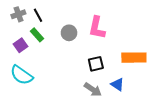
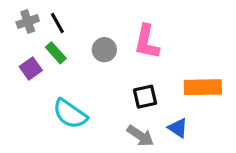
cyan semicircle: (22, 75) -> (70, 114), moved

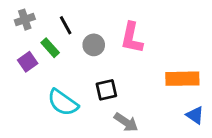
black line: (57, 23) -> (66, 25), moved
black square: (145, 97) -> (106, 90), moved
blue triangle: (178, 128) -> (195, 115), moved

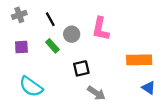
green rectangle: (50, 48) -> (52, 46), moved
purple square: (28, 62) -> (21, 47), turned 32
cyan semicircle: (63, 103) -> (31, 87), moved

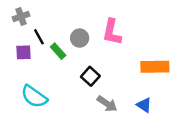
black line: (50, 19) -> (39, 37), moved
black square: (81, 68) -> (90, 76), turned -35
blue triangle: (149, 88) -> (144, 105), moved

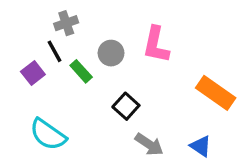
gray cross: (21, 17) -> (66, 23), moved
purple square: (23, 52) -> (33, 73), turned -35
orange rectangle: (155, 67) -> (216, 93), turned 36

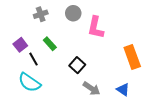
black line: (55, 51) -> (34, 59), moved
gray circle: (111, 53) -> (73, 13), moved
orange rectangle: (216, 93) -> (132, 57), turned 35

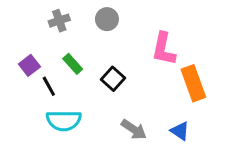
pink L-shape: (96, 27) -> (164, 49), moved
black square: (77, 65) -> (113, 79), moved
cyan semicircle: (29, 82) -> (64, 120), moved, turned -35

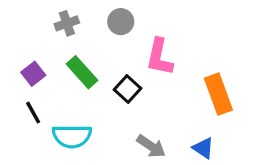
pink L-shape: (164, 49) -> (159, 57), moved
green rectangle: (73, 64) -> (82, 72), size x1.4
black line: (49, 86) -> (33, 113), moved

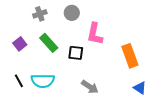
black square: (127, 89) -> (76, 53), turned -35
black line: (33, 113) -> (19, 81), moved
blue triangle: (203, 148) -> (140, 88), moved

